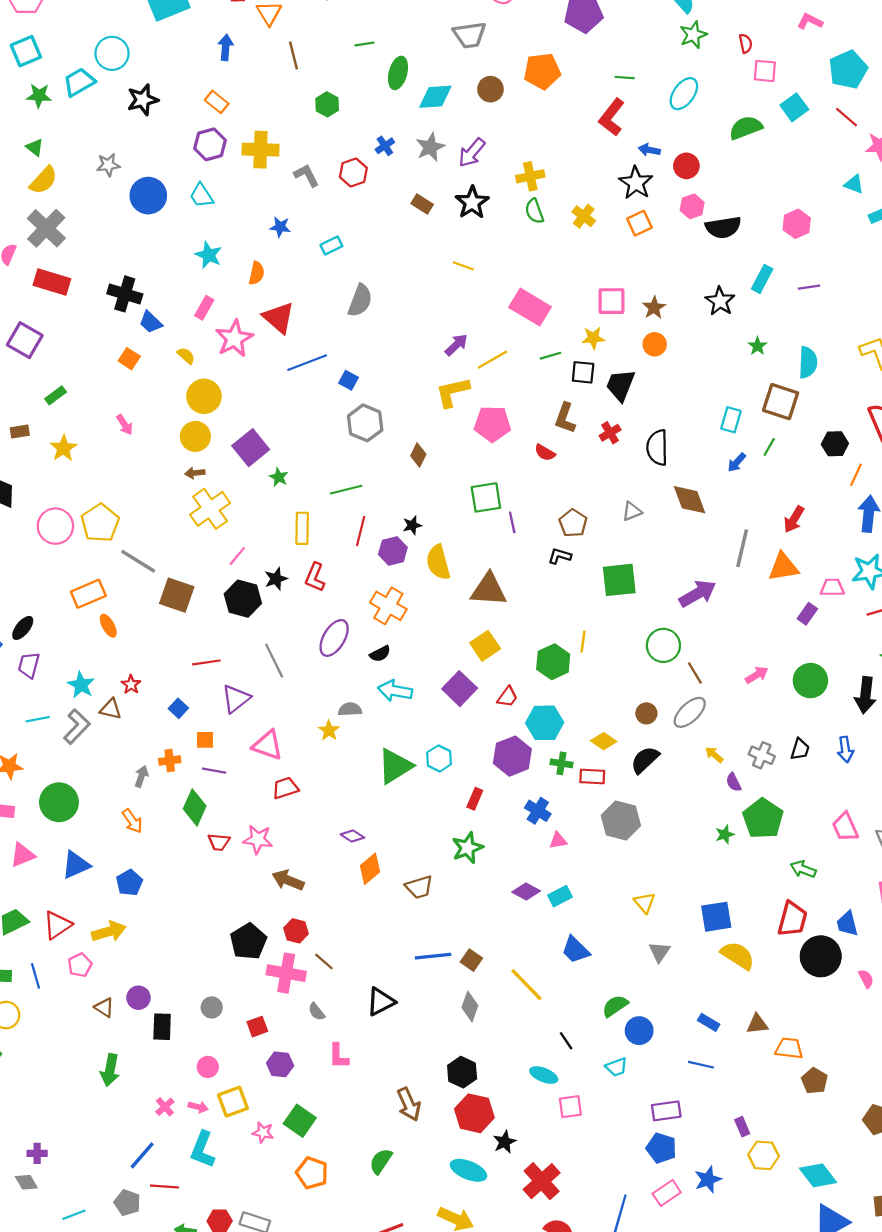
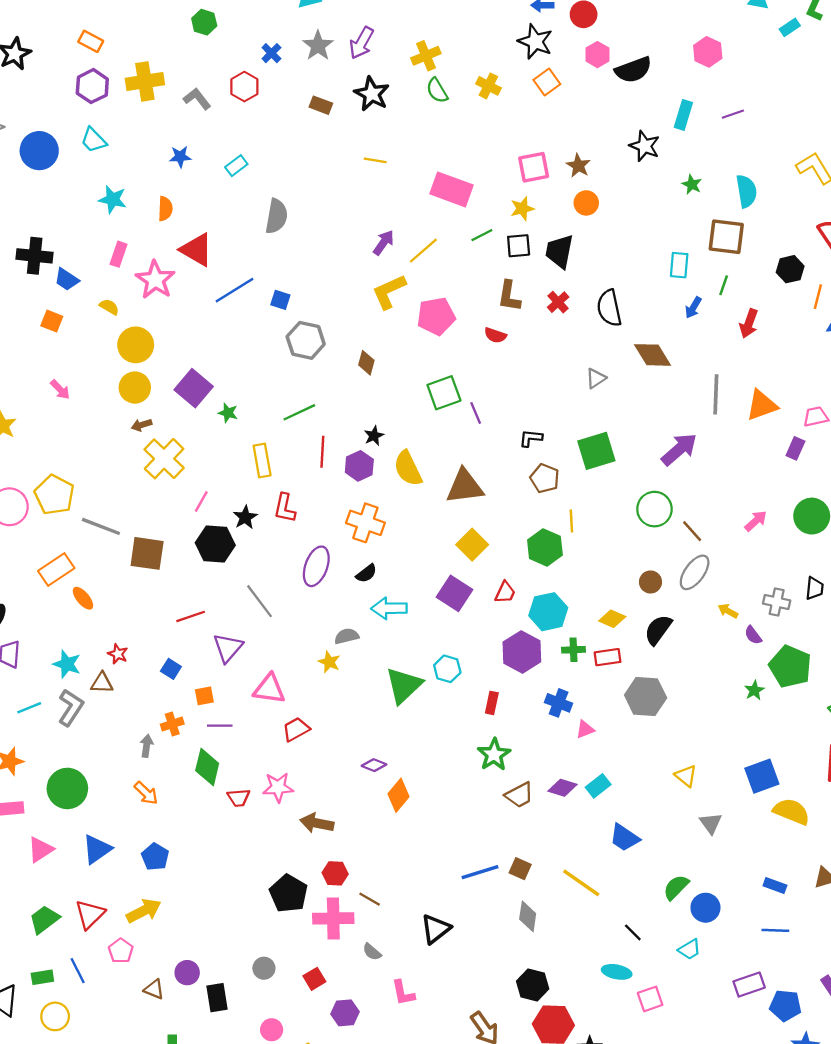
red arrow: (794, 519) -> (749, 323), moved
brown pentagon: (573, 523) -> (545, 478), moved
brown trapezoid: (419, 887) -> (519, 795), moved
blue pentagon: (661, 1148) -> (785, 1006), moved

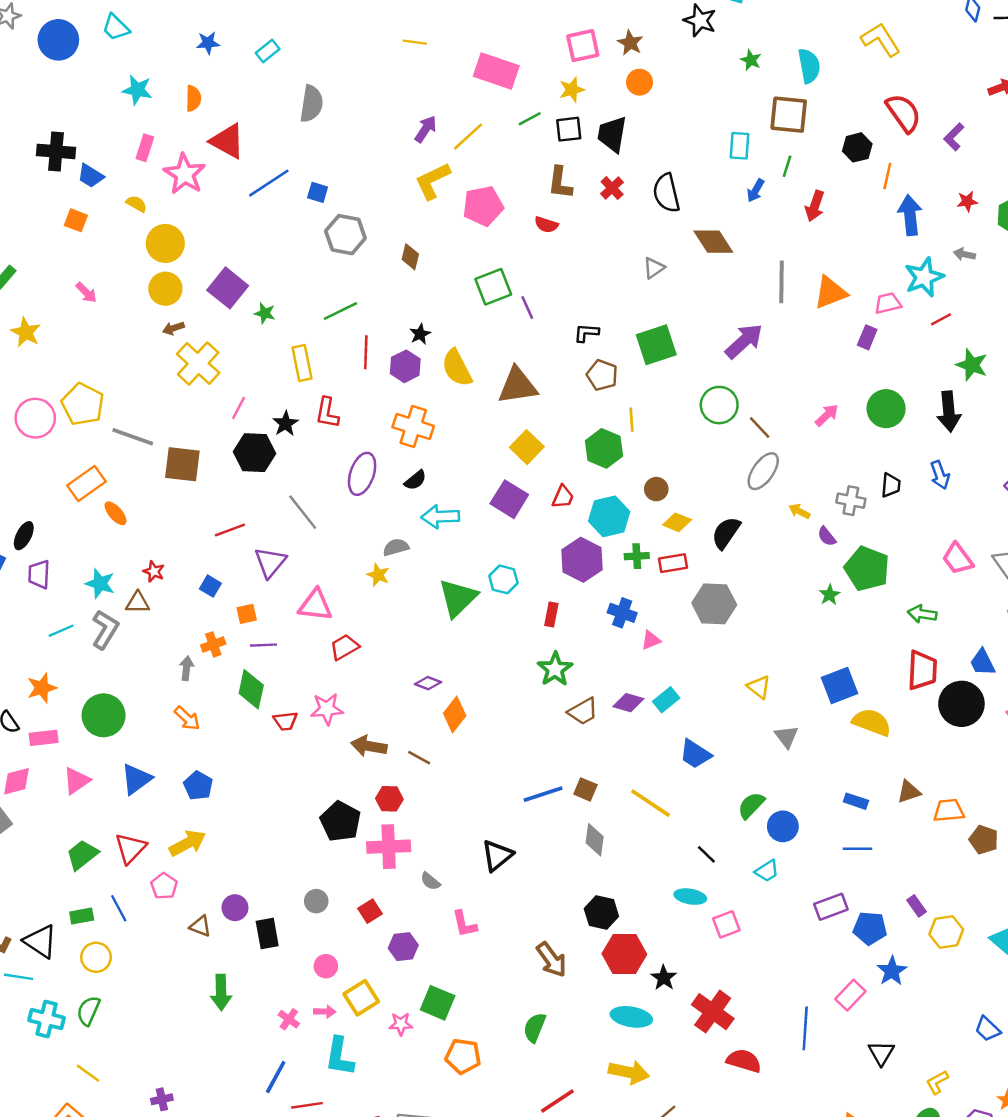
brown circle: (650, 582) -> (656, 489), moved
brown line: (370, 899) -> (419, 758), moved

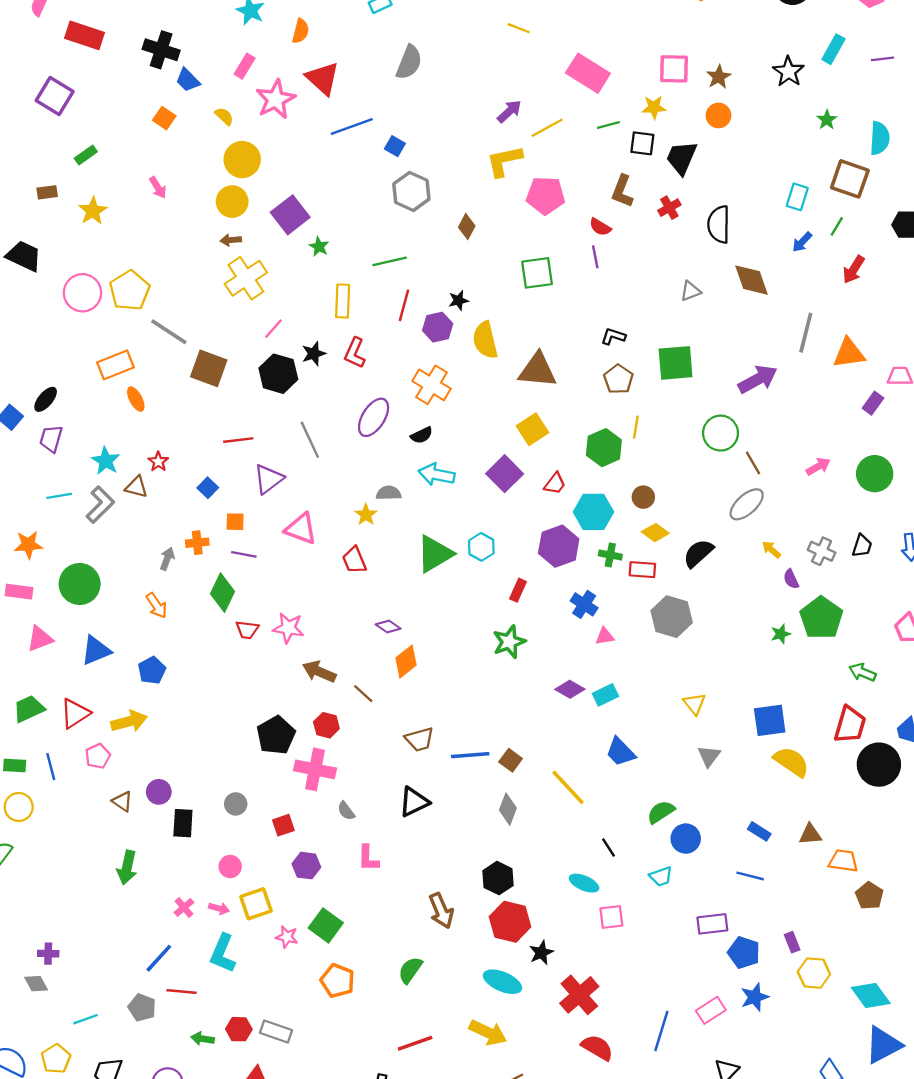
purple line: (527, 308) -> (595, 257), moved
red trapezoid: (344, 647) -> (354, 560), moved, turned -96
brown trapezoid: (583, 711) -> (420, 739), moved

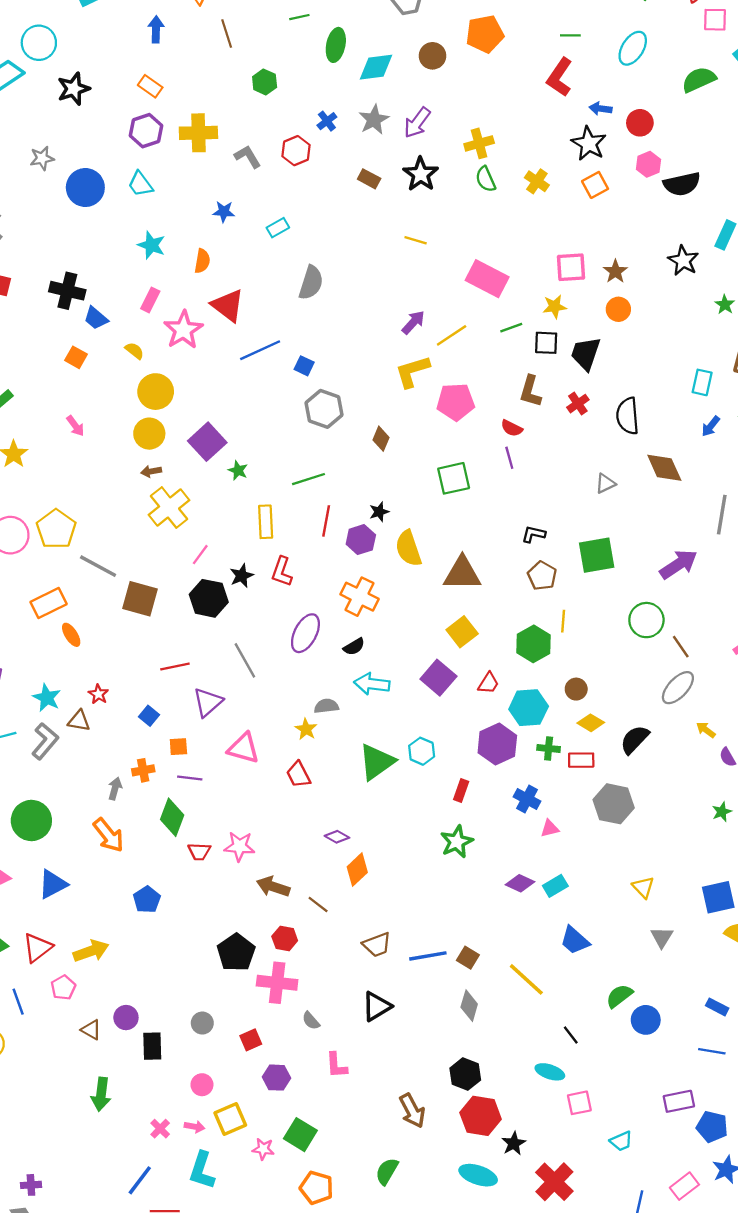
orange arrow: (157, 605) -> (108, 835), size x1.4
blue pentagon: (152, 670) -> (147, 900), moved
cyan trapezoid: (661, 876) -> (621, 1141), moved

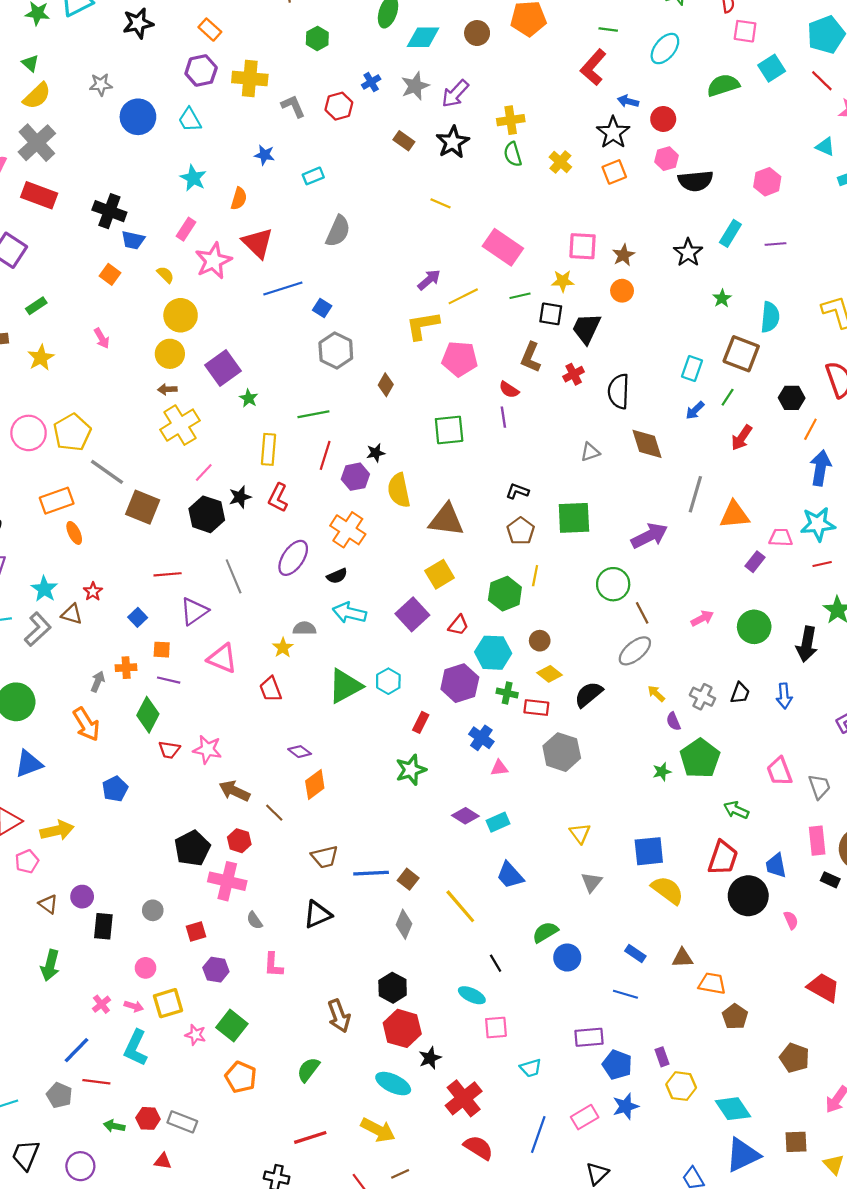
blue trapezoid: (96, 318) -> (133, 240), turned -35

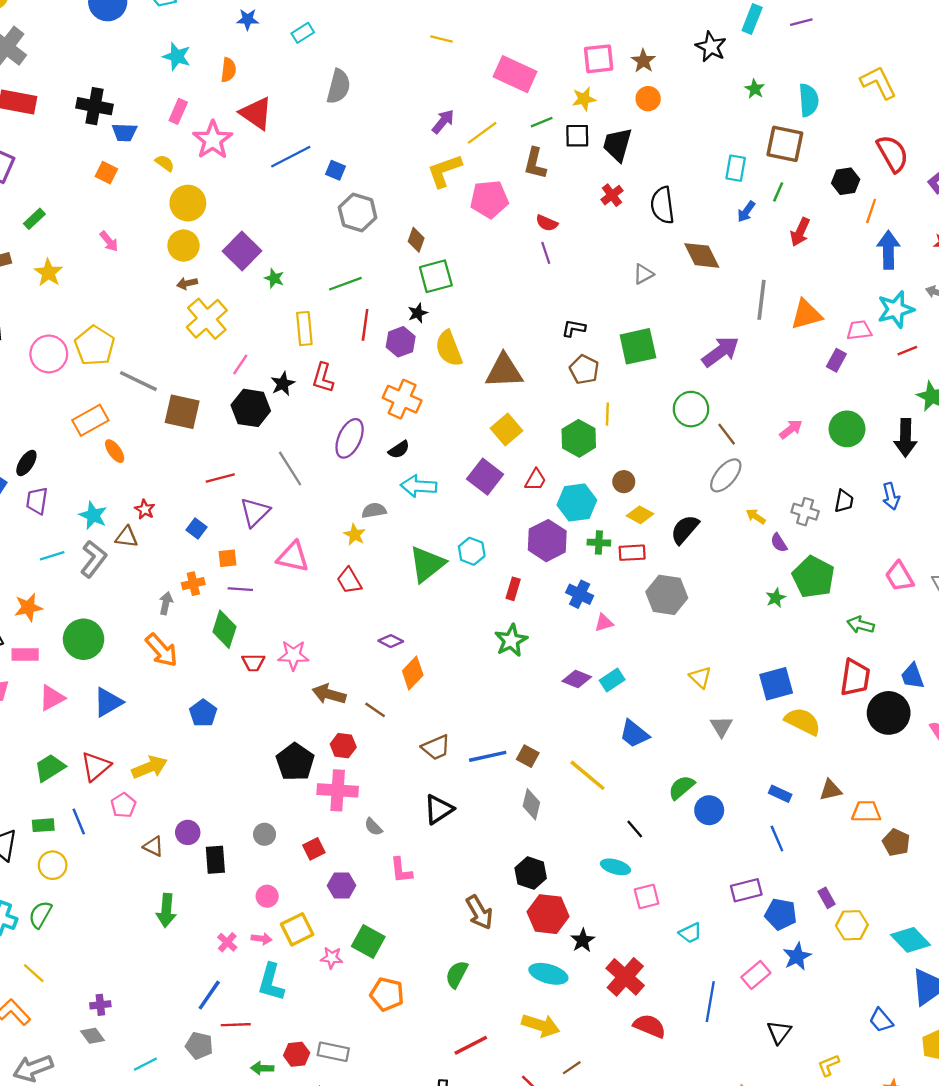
brown L-shape: (531, 357) -> (535, 163), moved
green square: (449, 430) -> (436, 276), moved
blue line: (625, 994) -> (777, 838), turned 60

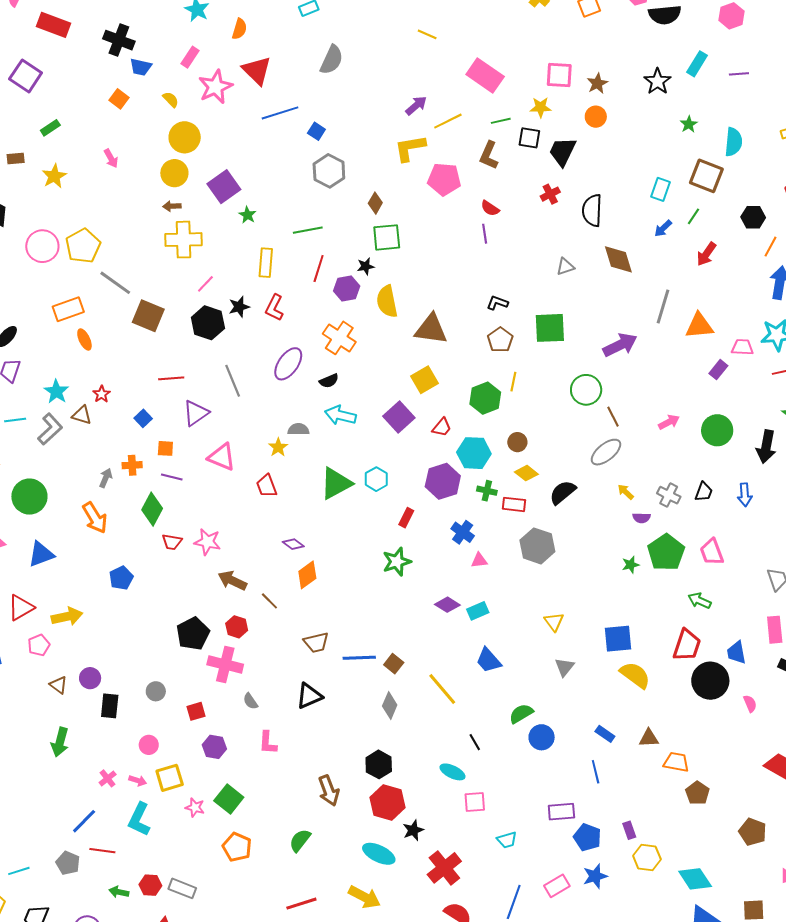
yellow cross: (207, 319) -> (183, 240), turned 30
purple semicircle: (779, 543) -> (641, 518), turned -66
pink trapezoid: (899, 576) -> (712, 552), moved

